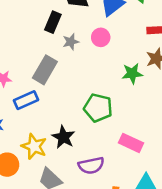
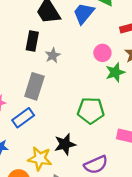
pink circle: (101, 37) -> (102, 53), moved
black star: (63, 137) -> (65, 144), turned -30

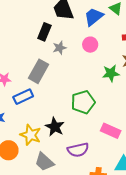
pink circle: (102, 53) -> (90, 45), moved
green pentagon: (91, 111) -> (83, 102), turned -30
black star: (65, 144) -> (55, 127), turned 30

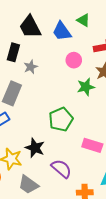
blue trapezoid: (94, 17) -> (62, 31), turned -80
pink circle: (90, 45) -> (74, 60), moved
purple semicircle: (78, 150) -> (61, 169), turned -120

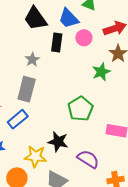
black rectangle: (13, 52) -> (57, 42), moved
pink circle: (74, 60) -> (84, 38), moved
gray star: (31, 67) -> (32, 60), moved

